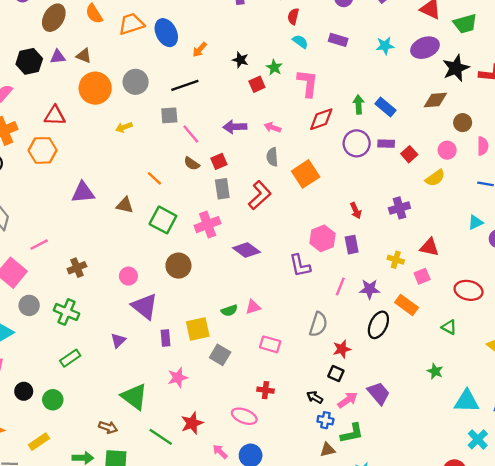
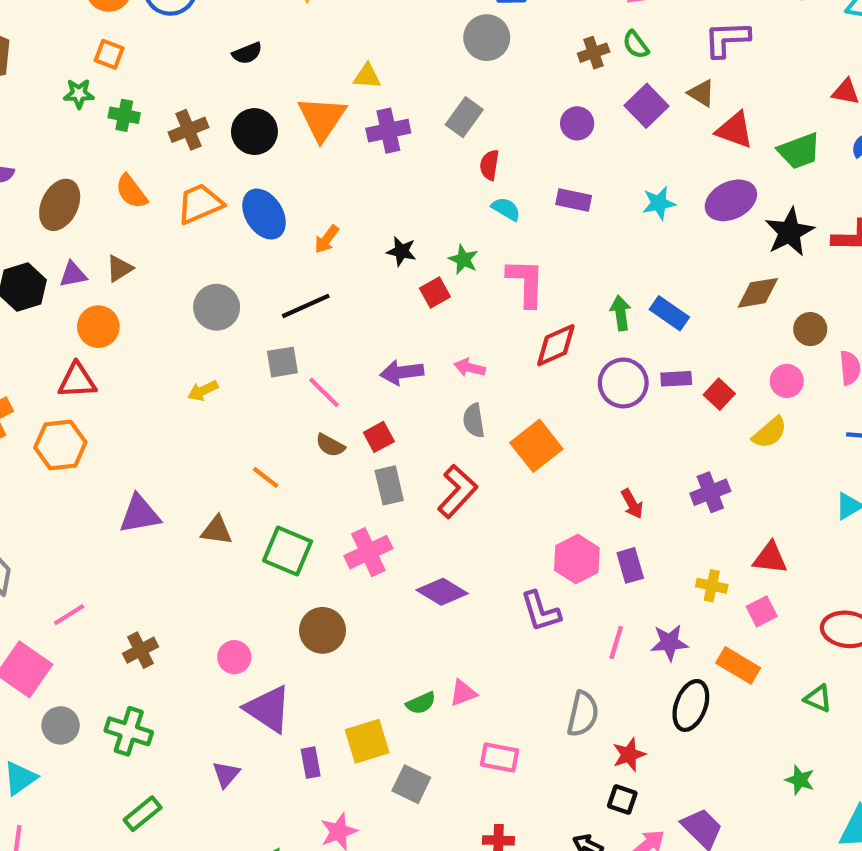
brown triangle: (84, 56) -> (119, 268), turned -49
orange circle: (95, 88) -> (98, 327), moved, size x0.7

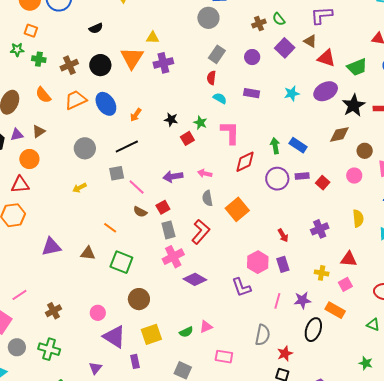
gray rectangle: (464, 117) -> (217, 54), moved
yellow semicircle: (770, 433) -> (358, 218), moved, turned -54
pink cross: (368, 552) -> (173, 257), moved
yellow square: (367, 741) -> (151, 334), moved

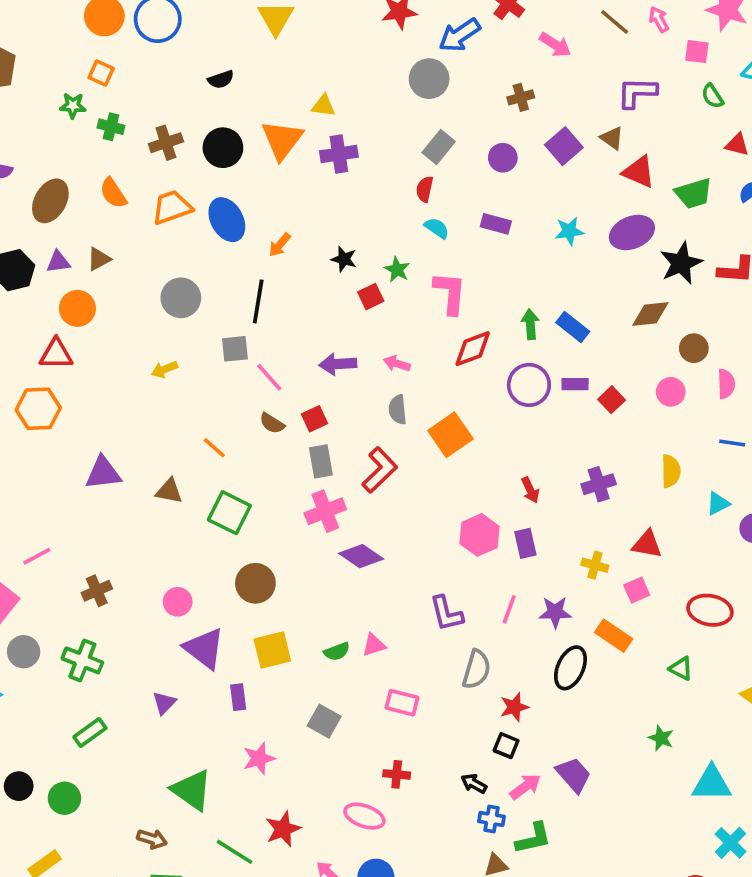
green semicircle: (279, 19) -> (712, 96), moved
black line: (127, 147) -> (258, 301), turned -60
purple L-shape: (241, 287) -> (446, 613), moved

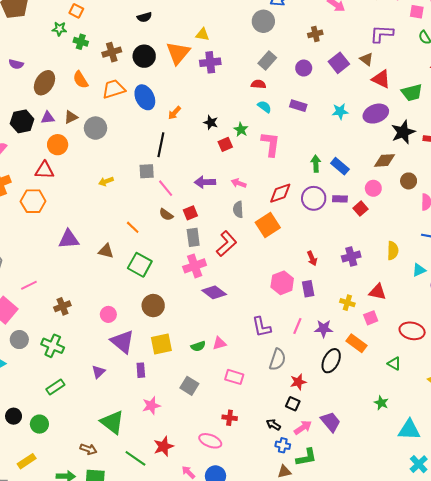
red semicircle: (425, 189) -> (258, 84), turned 80
gray circle: (181, 298) -> (95, 128), moved
red diamond: (473, 349) -> (280, 193), moved
pink circle: (671, 392) -> (373, 188), moved

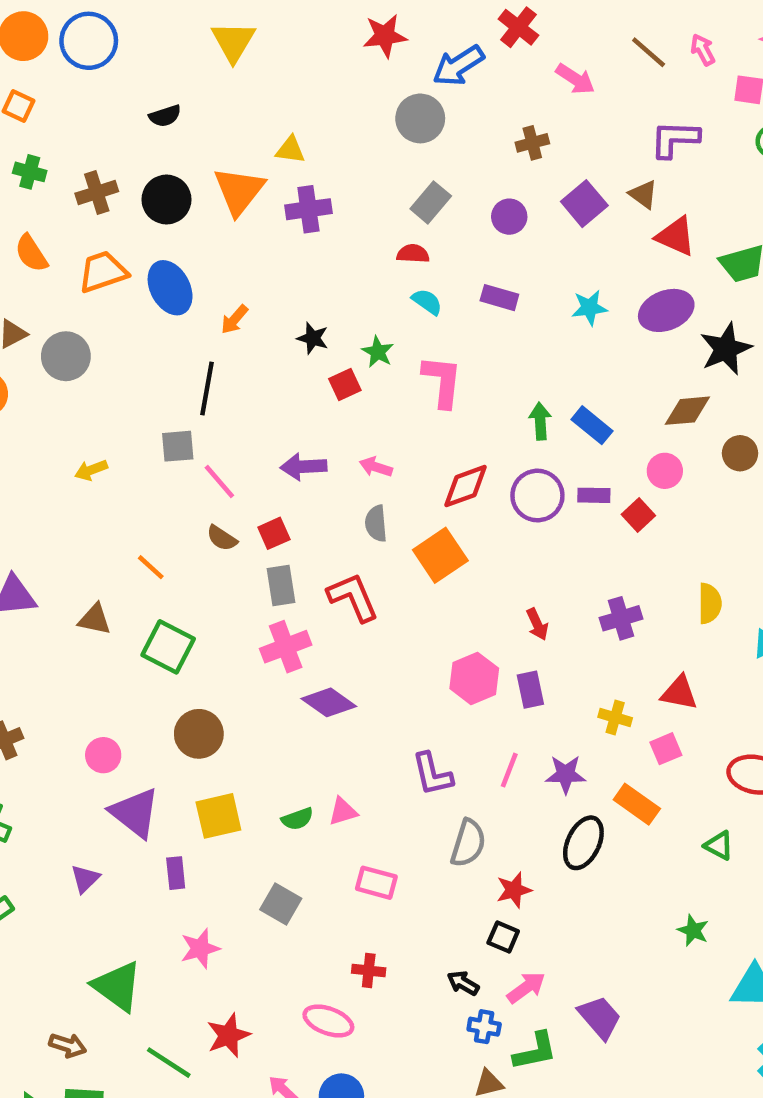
red L-shape: (227, 244) -> (353, 597), turned -70
purple trapezoid: (331, 422) -> (600, 1017), moved

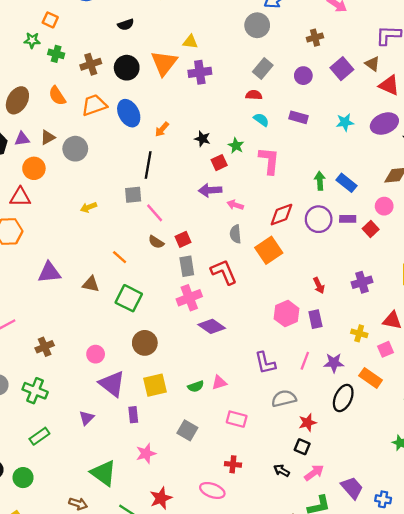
purple arrow: (304, 467) -> (210, 190), moved
gray semicircle: (468, 843) -> (284, 398), turned -120
blue cross: (484, 1027) -> (383, 499), moved

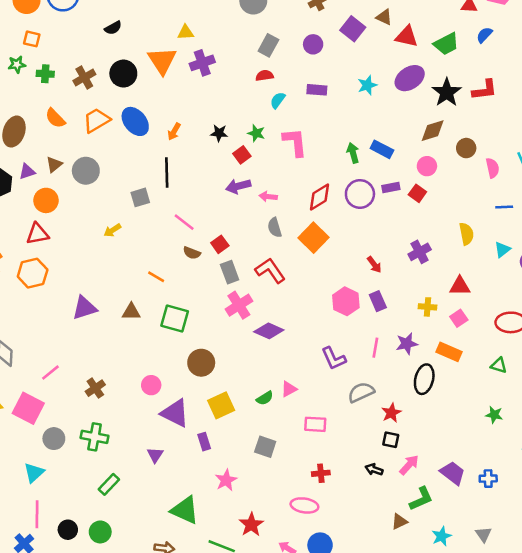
cyan semicircle: (261, 120) -> (278, 100), turned -77
gray square: (133, 195) -> (140, 197), moved

